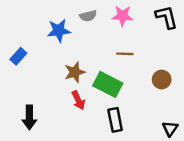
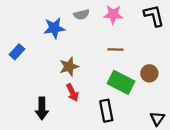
green rectangle: (108, 84) -> (121, 82), moved
black arrow: (29, 117) -> (42, 108), moved

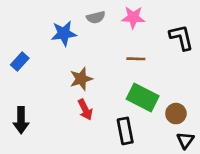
black L-shape: (154, 16) -> (181, 37), moved
brown circle: (149, 73) -> (176, 114), moved
black arrow: (42, 108) -> (21, 120), moved

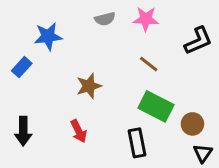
blue star: (64, 33) -> (48, 36), moved
black L-shape: (181, 37) -> (198, 41), turned 80
brown line: (136, 59) -> (149, 64), turned 36
red arrow: (85, 110) -> (79, 131), moved

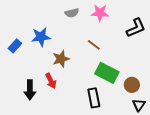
blue star: (48, 36) -> (41, 37), moved
brown line: (149, 64) -> (94, 45), moved
black arrow: (23, 131) -> (30, 90), moved
red arrow: (79, 131) -> (51, 81), moved

